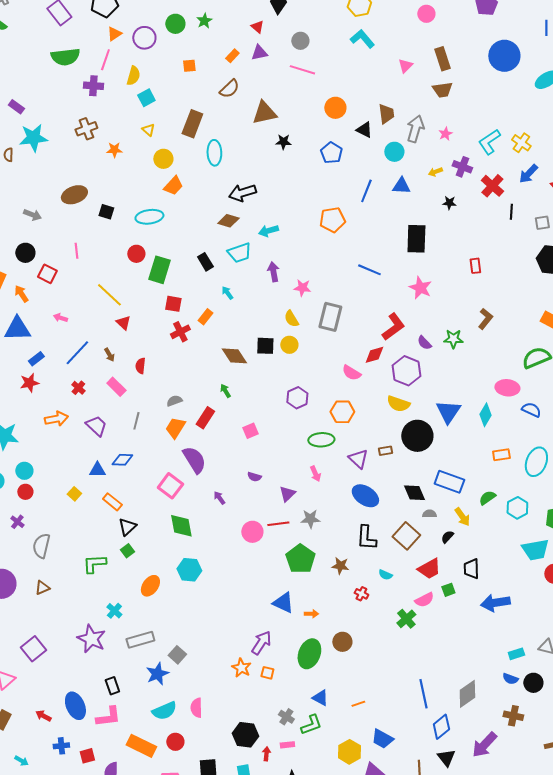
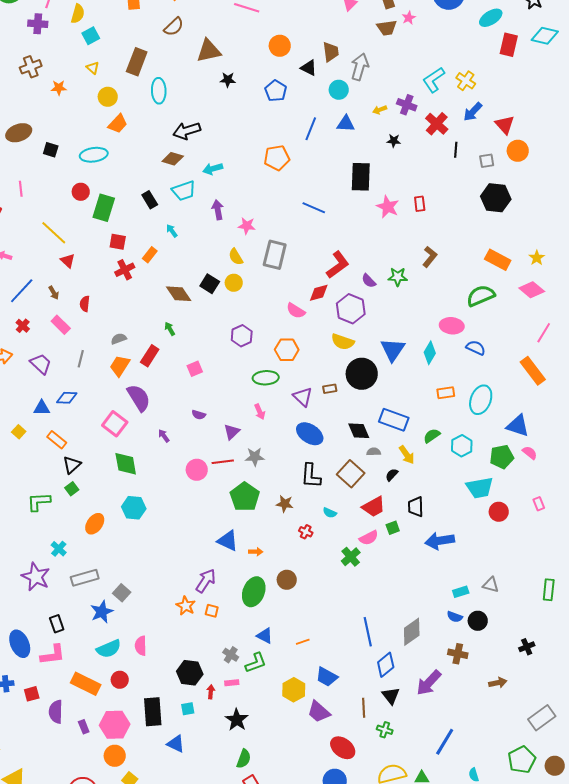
pink star: (445, 134) -> (409, 18), moved
pink star: (420, 288) -> (388, 207), moved
black square: (265, 346) -> (210, 284), turned 30

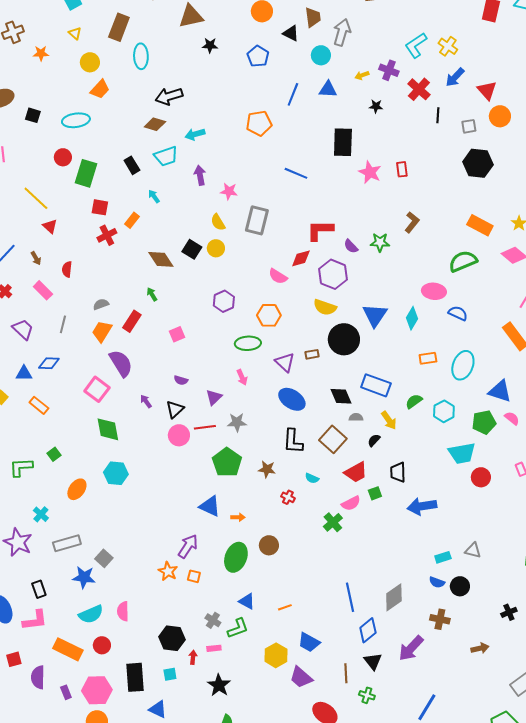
red L-shape: (338, 265) -> (320, 230), turned -144
black triangle: (72, 465) -> (175, 409), moved
blue star: (102, 612) -> (84, 577), turned 30

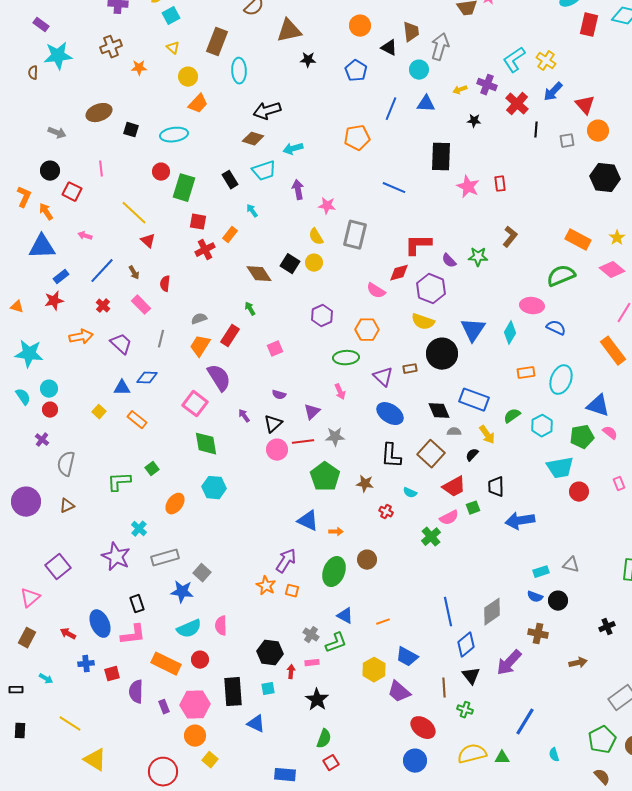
black hexagon: (478, 163) -> (605, 178), moved

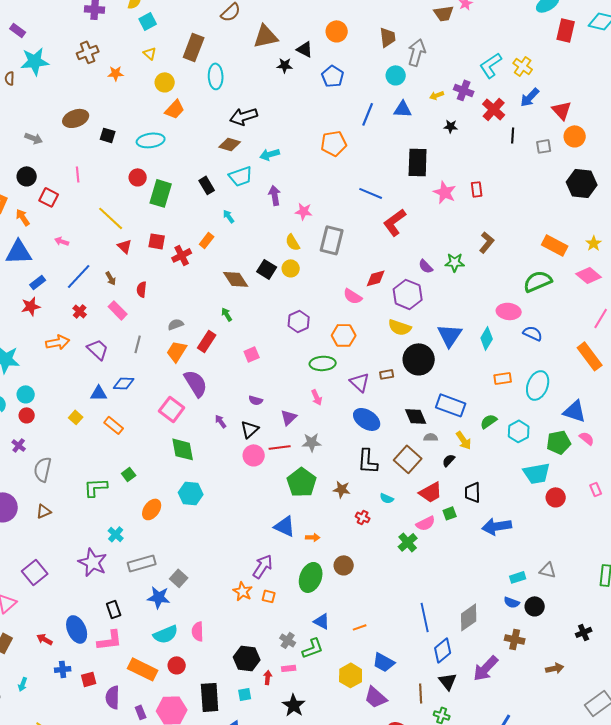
black triangle: (389, 48) -> (305, 49), moved
red square: (198, 222) -> (157, 241), moved
red L-shape: (418, 245) -> (395, 222), moved, turned -36
cyan arrow: (46, 679) -> (23, 684), turned 80

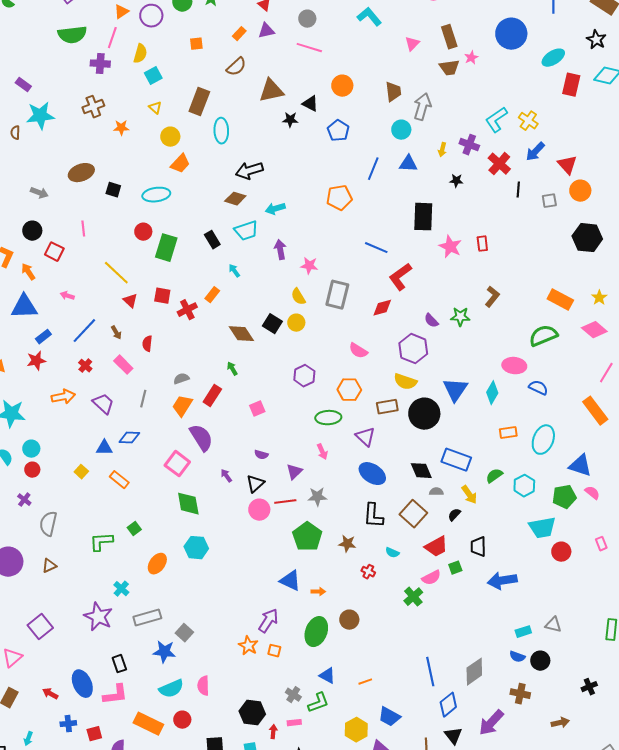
yellow arrow: (437, 95) -> (442, 150), turned -56
red diamond: (376, 278) -> (382, 308), moved
brown rectangle: (387, 374) -> (387, 407), moved, size x1.5

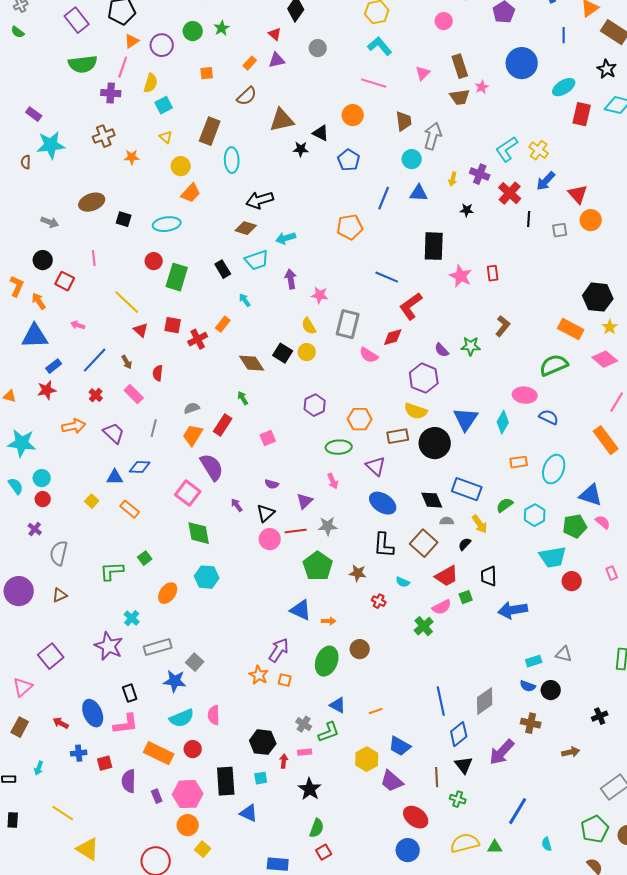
pink line: (309, 48) -> (374, 83), moved
black hexagon: (587, 238) -> (598, 297), moved
pink semicircle: (358, 351) -> (369, 355), moved

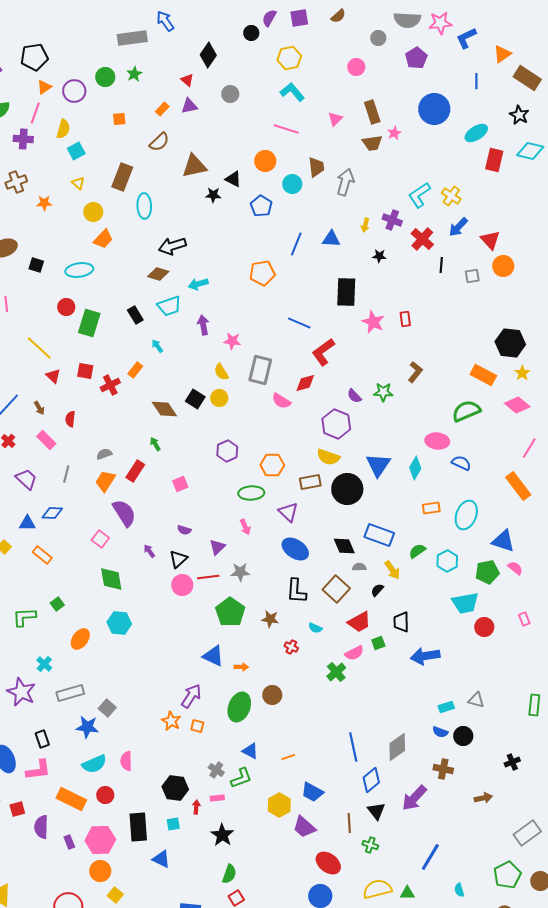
cyan circle: (412, 159) -> (292, 184), moved
pink square: (188, 493) -> (100, 539), size x0.7

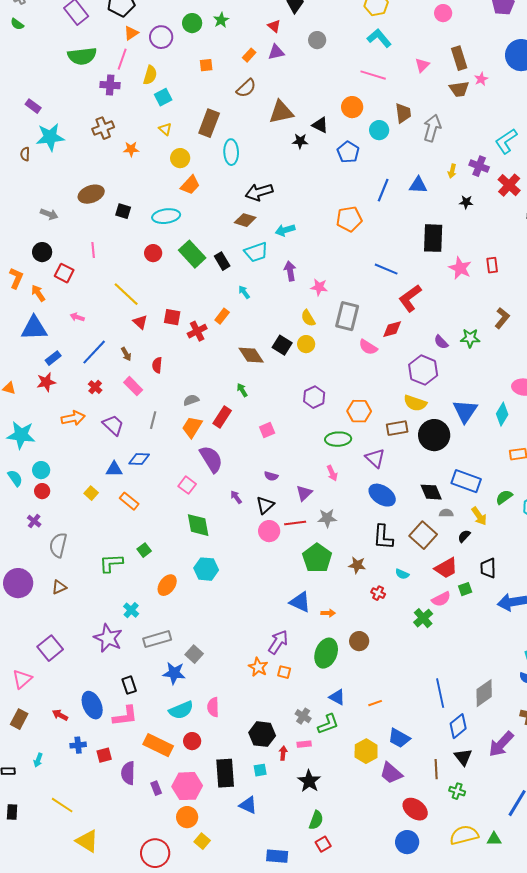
green rectangle: (89, 323) -> (192, 254), moved, turned -60

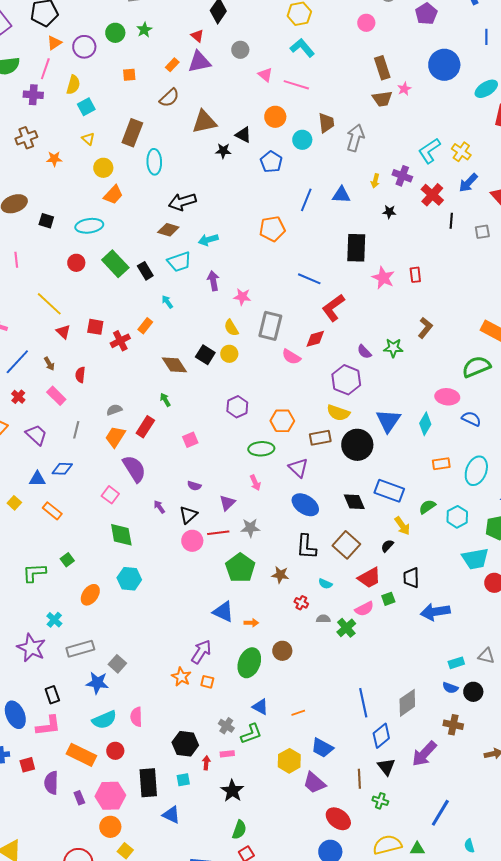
purple triangle: (276, 52) -> (199, 62), size x1.4
pink triangle: (422, 65) -> (265, 75), moved, turned -35
gray semicircle: (446, 513) -> (323, 619), moved

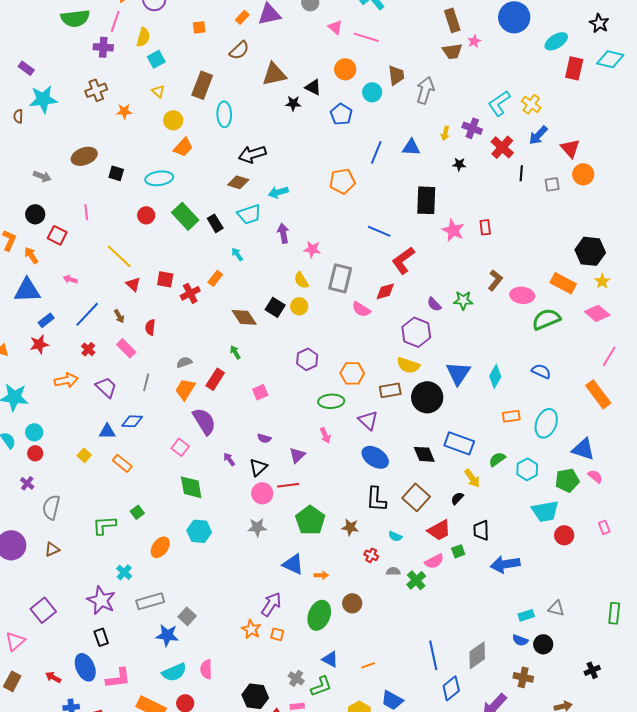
pink ellipse: (447, 397) -> (522, 295), moved
gray star: (250, 528) -> (257, 527), moved
black rectangle: (52, 695) -> (101, 637), moved

